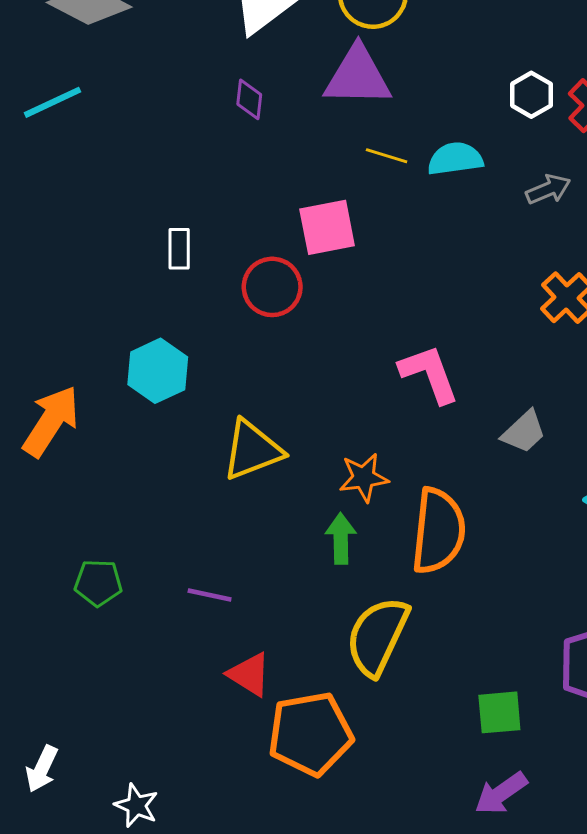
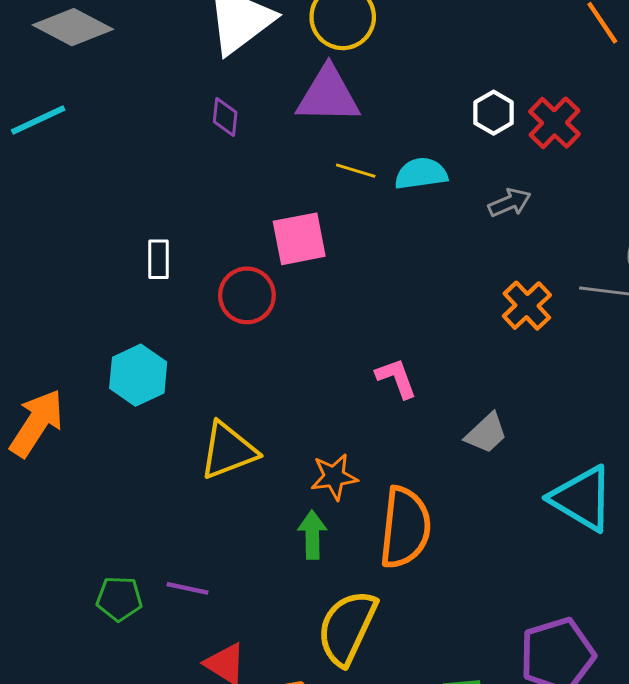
pink L-shape: (429, 374) -> (396, 378), size x0.7
green pentagon: (98, 583) -> (119, 599), moved

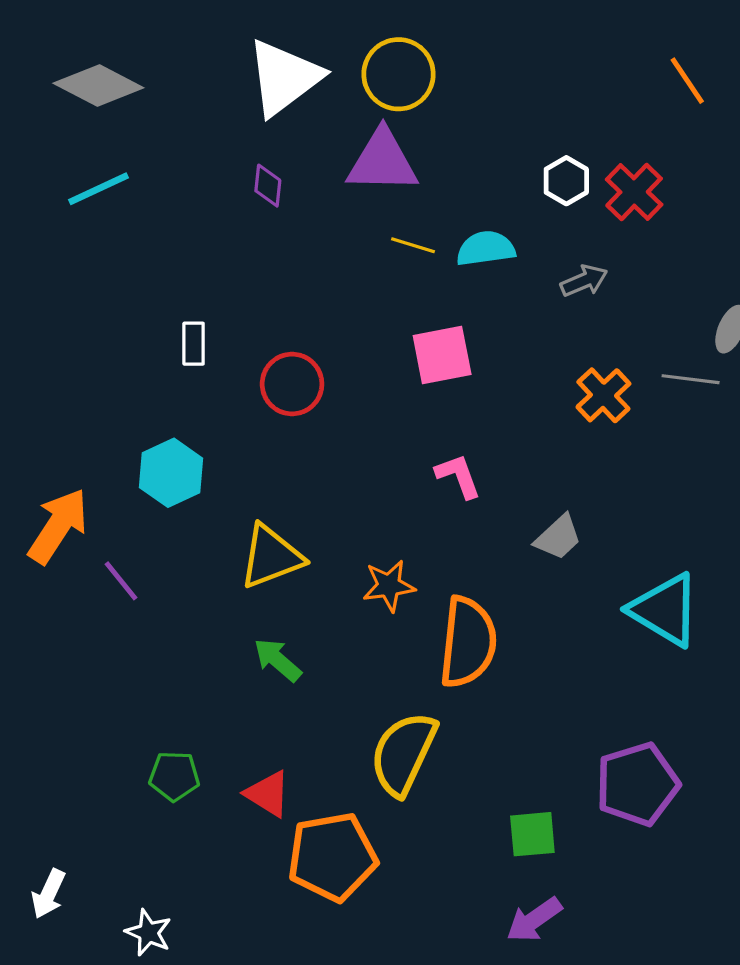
cyan line: (38, 120) -> (98, 189), moved
pink square: (299, 239) -> (442, 355), moved
green arrow: (312, 535) -> (278, 660), moved, turned -48
purple line: (187, 588) -> (121, 581), moved, turned 39
green pentagon: (119, 599) -> (174, 776), moved

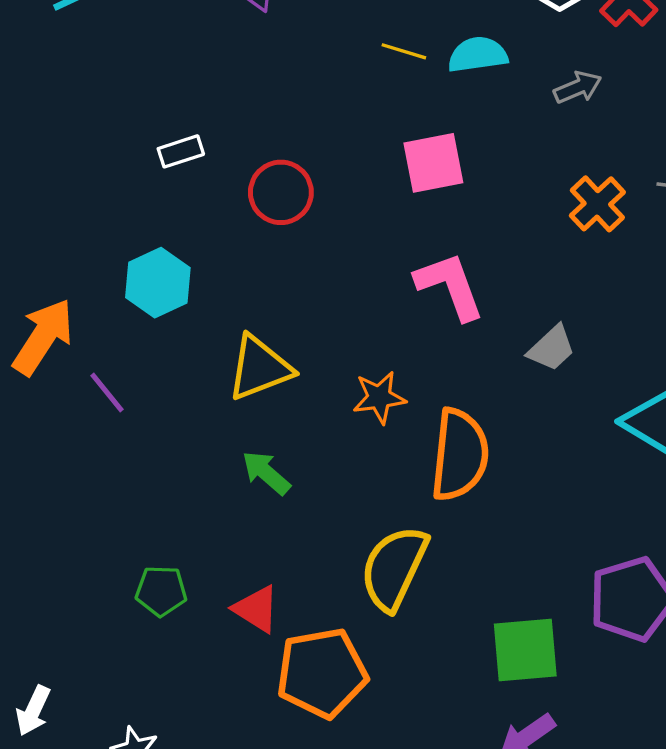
white rectangle: (194, 344) -> (181, 151), turned 72
pink L-shape: (458, 476) -> (450, 286), size x1.5
green square: (532, 834) -> (525, 650), size x1.4

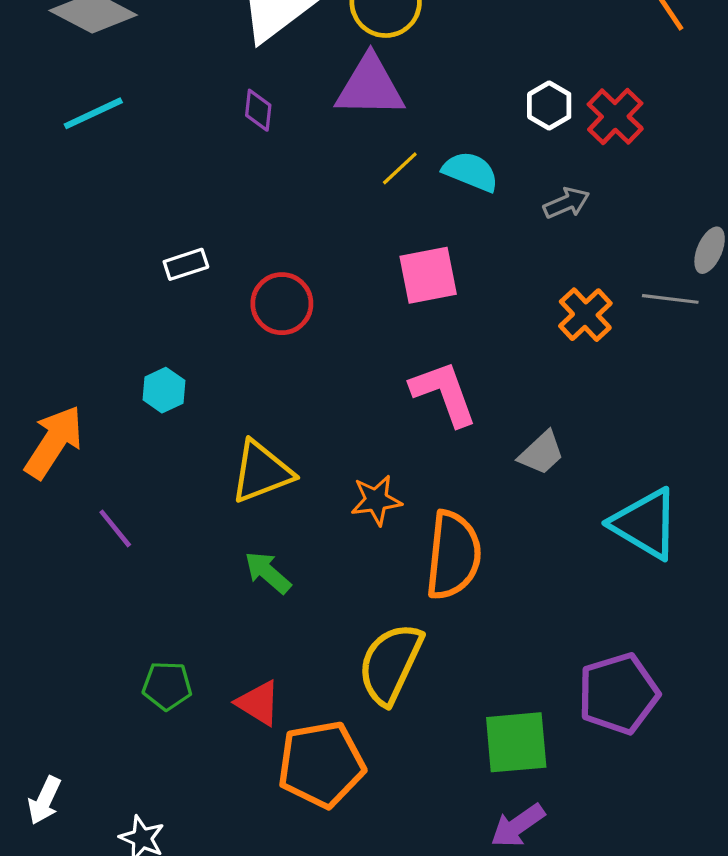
yellow line: (404, 51) -> (400, 168), turned -60
cyan semicircle: (478, 55) -> (471, 172), turned 30
cyan hexagon: (158, 283) -> (164, 390), size x0.7
purple line: (107, 392) -> (115, 528), moved

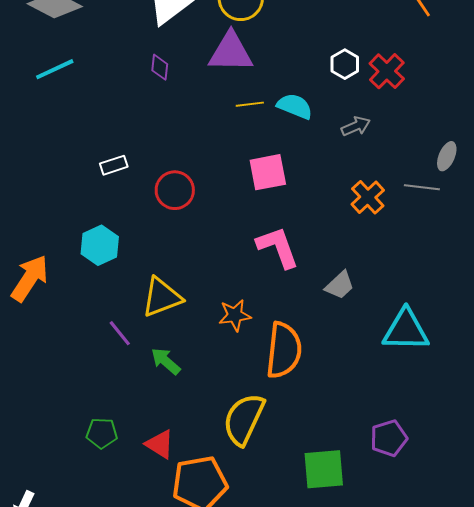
yellow line: (400, 168) -> (250, 104), turned 36
cyan hexagon: (164, 390) -> (100, 245), size x1.4
cyan triangle: (645, 524) -> (406, 330), turned -30
purple line: (115, 528) -> (120, 333), moved
purple pentagon: (618, 694) -> (389, 438), size x0.7

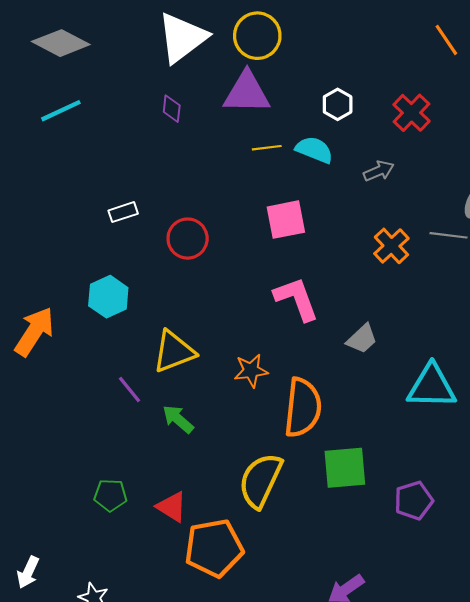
white hexagon: (345, 64) -> (338, 104), moved
green square: (324, 469) -> (345, 468), moved

